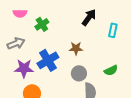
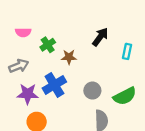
brown star: (76, 48) -> (69, 57), moved
green semicircle: (111, 70) -> (125, 96), size x1.5
gray circle: (79, 73) -> (92, 91), moved

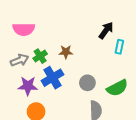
pink semicircle: (23, 32) -> (24, 29), size x1.5
black arrow: (100, 37) -> (106, 30), moved
green cross: (48, 45) -> (40, 56), moved

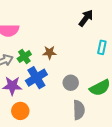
black arrow: (106, 30) -> (86, 18), moved

